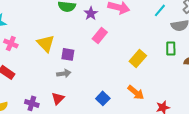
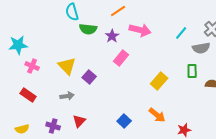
purple square: (68, 54) -> (89, 77), turned 32
gray arrow: (64, 73) -> (67, 96), moved

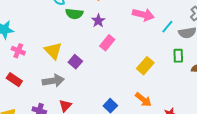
pink arrow: (140, 30) -> (143, 15), moved
cyan line: (181, 33) -> (167, 27), moved
gray arrow: (67, 96) -> (53, 81), size x1.5

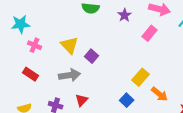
purple star: (98, 21) -> (125, 15), moved
pink rectangle: (107, 43) -> (150, 33), moved
yellow rectangle: (145, 66) -> (141, 77), moved

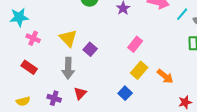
pink rectangle: (150, 33) -> (135, 44), moved
gray arrow: (70, 75) -> (68, 68), turned 100
orange arrow: (160, 94) -> (165, 76), moved

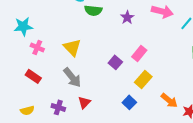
purple square: (90, 49) -> (115, 62), moved
gray arrow: (68, 68) -> (72, 77), turned -40
orange arrow: (165, 76) -> (169, 100), moved

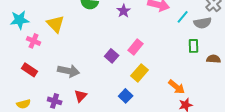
yellow triangle: (72, 47) -> (56, 24), moved
gray arrow: (72, 77) -> (69, 71), turned -40
orange arrow: (169, 100) -> (177, 87), moved

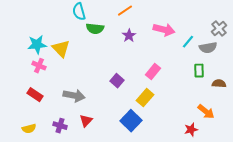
cyan star: (20, 20) -> (37, 45), moved
pink rectangle: (136, 47) -> (153, 72), moved
orange arrow: (177, 87) -> (206, 112), moved
blue square: (126, 96) -> (131, 121), size x1.5

